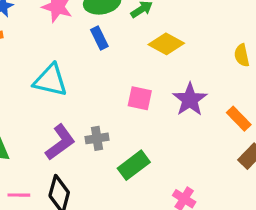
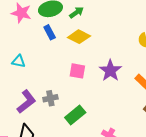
yellow diamond: (166, 44) -> (79, 37), moved
cyan triangle: (50, 80) -> (19, 61), size x0.6

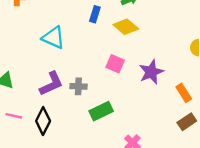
blue rectangle: (50, 32) -> (95, 14), turned 32
cyan triangle: (19, 61) -> (53, 38), size x1.5

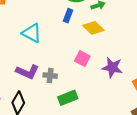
purple star: (151, 72) -> (112, 67), turned 30
purple L-shape: (51, 84) -> (27, 72), turned 45

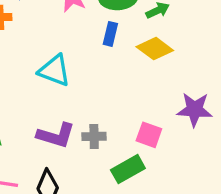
pink square: (82, 59) -> (149, 135), moved

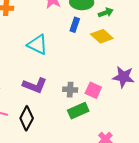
gray cross: (94, 136) -> (70, 90), moved

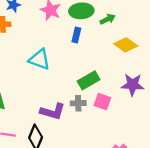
yellow diamond: (102, 36) -> (126, 45), moved
purple L-shape: (35, 85) -> (53, 111), moved
green rectangle: (78, 111) -> (89, 80), moved

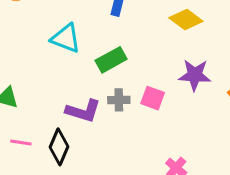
green rectangle: (89, 80) -> (111, 60), moved

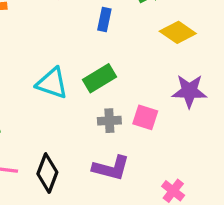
cyan triangle: (66, 38) -> (52, 83), moved
purple L-shape: (83, 111) -> (111, 168), moved

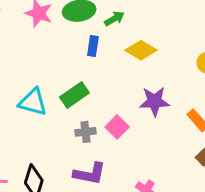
blue rectangle: (104, 19) -> (93, 46), moved
pink square: (145, 117) -> (117, 127), turned 30

